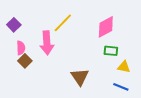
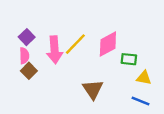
yellow line: (63, 23) -> (75, 44), moved
purple square: (14, 25) -> (27, 37), moved
pink diamond: (106, 27) -> (108, 44), moved

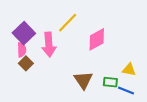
purple square: (27, 37) -> (24, 33), size x1.5
yellow line: (75, 44) -> (68, 23), moved
green rectangle: (129, 59) -> (110, 82), moved

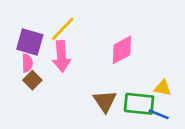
yellow line: (68, 23) -> (63, 29), moved
purple square: (24, 33) -> (30, 42), turned -30
green rectangle: (110, 82) -> (139, 104), size x1.6

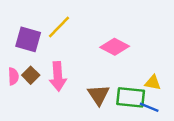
pink diamond: (122, 50) -> (115, 47), turned 56
pink arrow: (61, 56) -> (58, 76), moved
pink semicircle: (27, 63) -> (13, 76), moved

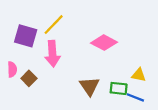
brown square: (31, 75) -> (29, 78), moved
pink arrow: (58, 76) -> (53, 54), moved
green rectangle: (131, 97) -> (119, 88), size x0.7

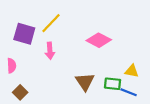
pink arrow: (53, 54) -> (50, 51), size x0.7
brown square: (29, 78) -> (20, 92), moved

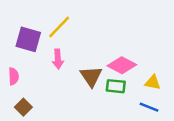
pink diamond: (99, 40) -> (122, 65), moved
brown triangle: (85, 82) -> (91, 76), moved
green rectangle: (113, 84) -> (116, 86), moved

